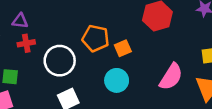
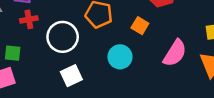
orange square: (123, 48) -> (140, 26), moved, turned -35

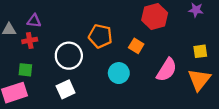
red cross: (29, 19) -> (30, 40), moved
white square: (71, 76) -> (66, 89), moved

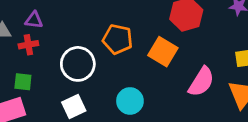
orange square: (136, 46) -> (163, 52), size x1.5
cyan circle: (119, 73) -> (130, 101), moved

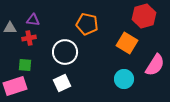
orange pentagon: (118, 39) -> (87, 24), moved
cyan circle: (130, 101) -> (124, 79), moved

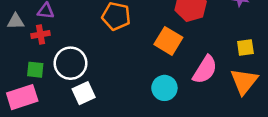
white circle: (65, 52) -> (70, 63), moved

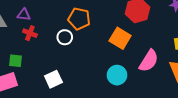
red cross: (40, 34) -> (30, 33), moved, turned 32
white circle: (70, 63) -> (65, 37), moved, size x0.6

